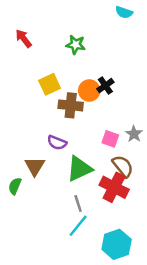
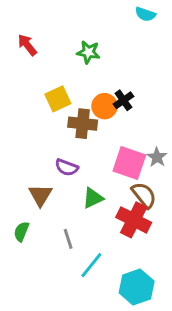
pink square: (110, 139) -> (129, 163), size x1.6
green triangle: (79, 169) -> (93, 198), size x0.7
green semicircle: (15, 186) -> (21, 232), moved
gray line: (78, 203) -> (68, 239), moved

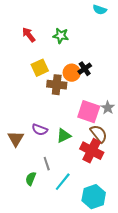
red arrow: (27, 45) -> (29, 35), moved
purple semicircle: (67, 167) -> (40, 130), moved
brown triangle: (40, 195) -> (16, 139), moved
green semicircle: (21, 232) -> (31, 179), moved

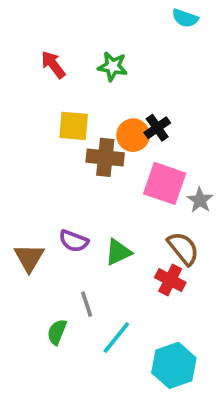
yellow square: (40, 68) -> (74, 126), turned 30
pink square: (89, 112) -> (165, 183), moved
red cross: (92, 151) -> (170, 280), size x0.7

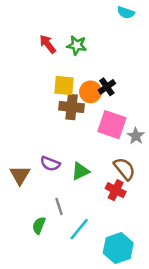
red arrow: (53, 65) -> (48, 44), moved
yellow square: (74, 126) -> (64, 86), moved

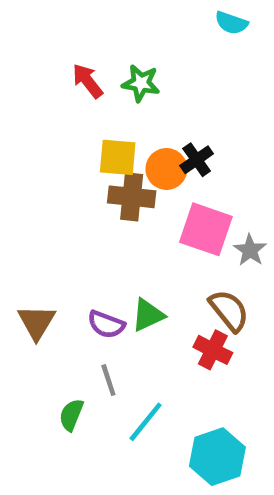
purple semicircle: (50, 164) -> (106, 324), moved

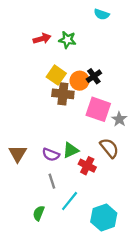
cyan semicircle: (231, 23) -> (102, 14), moved
red arrow: (88, 81) -> (42, 39), turned 112
yellow square: (118, 157) -> (56, 75), turned 30
red cross: (213, 350) -> (87, 166), moved
green semicircle: (71, 415) -> (39, 213), moved

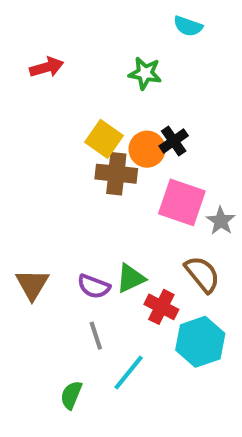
red arrow: (42, 39) -> (47, 67), moved
green star: (67, 40) -> (145, 73), moved
cyan hexagon: (104, 218) -> (200, 342), moved

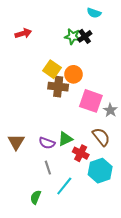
black cross: (174, 141) -> (85, 36), moved

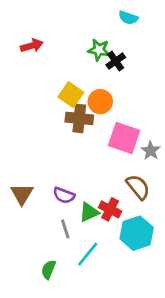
black cross: (85, 36) -> (116, 61), moved
green triangle: (65, 139) -> (89, 212), moved

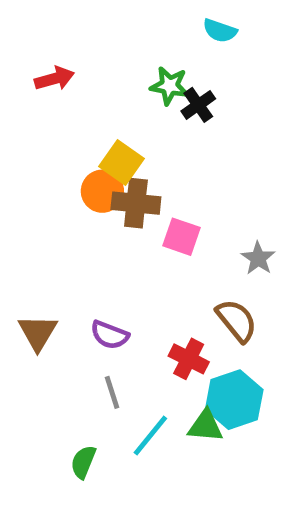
orange circle: (100, 102) -> (102, 191), moved
pink square: (124, 138) -> (181, 237), moved, size x0.7
green triangle: (89, 212) -> (205, 426), moved, turned 30

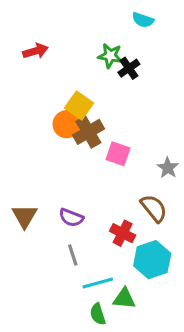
brown cross: (136, 203) -> (88, 132), turned -36
green triangle: (205, 426) -> (124, 299), moved
cyan line: (150, 436) -> (98, 283), turned 36
green semicircle: (83, 462) -> (98, 314), moved, turned -40

